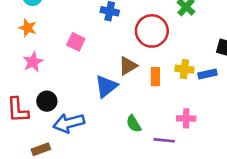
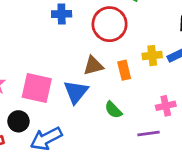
pink square: (76, 42) -> (37, 88), moved, size x1.6
brown triangle: (128, 66) -> (93, 66), turned 30
green semicircle: (134, 124) -> (113, 110), moved

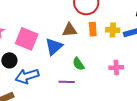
orange rectangle: (124, 70) -> (93, 29), moved
purple line: (148, 134) -> (67, 82), moved

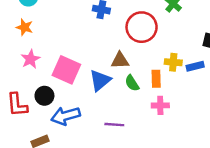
orange rectangle: (93, 29) -> (156, 79), moved
green semicircle: (78, 64) -> (132, 83), moved
pink cross: (116, 68) -> (160, 105), moved

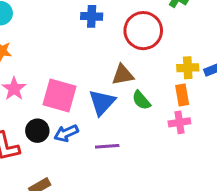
orange rectangle: (156, 79) -> (182, 95), moved
blue arrow: (66, 116) -> (66, 133), moved, size x0.7
purple line: (114, 125) -> (107, 146), moved

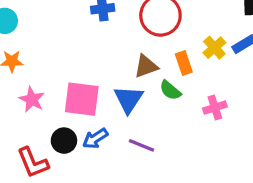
yellow cross: (188, 68) -> (214, 48), turned -30
orange rectangle: (182, 95) -> (184, 63), moved
purple line: (107, 146) -> (141, 145), turned 35

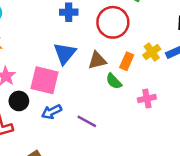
orange rectangle: (184, 63) -> (127, 61), turned 36
blue triangle: (128, 99) -> (65, 53), moved
black circle: (64, 141) -> (19, 101), moved

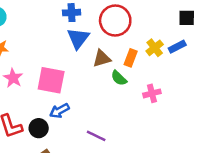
blue triangle: (65, 53) -> (78, 38), moved
black circle: (19, 101) -> (39, 128), moved
purple line: (87, 121) -> (96, 136), moved

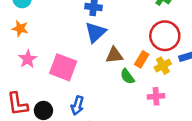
red circle: (115, 20) -> (165, 36), moved
yellow cross: (155, 48) -> (163, 66), moved
blue arrow: (59, 111) -> (77, 106), moved, turned -54

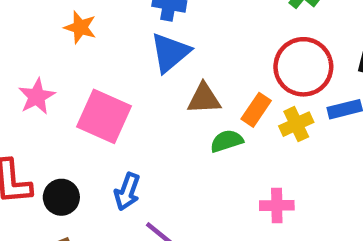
orange star: (20, 29) -> (80, 27), moved
green semicircle: (127, 76) -> (227, 141), turned 105
pink cross: (156, 96) -> (277, 205), moved

